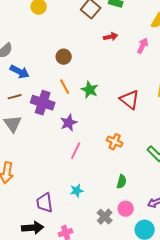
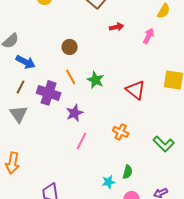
brown line: (15, 97) -> (21, 87), turned -48
cyan star: (77, 191) -> (109, 182), moved

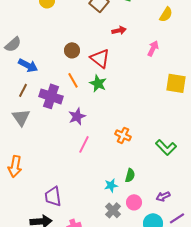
pink arrow: (149, 36) -> (153, 48), moved
red triangle: (136, 90) -> (100, 58), moved

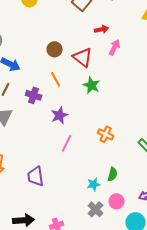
pink arrow: (153, 48) -> (115, 47), moved
green star: (98, 83) -> (92, 85), moved
purple cross: (51, 96) -> (34, 95), size x0.7
purple trapezoid: (53, 196) -> (36, 176), moved

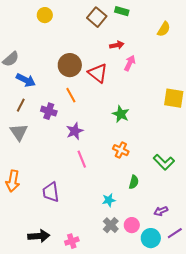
brown circle: (55, 49) -> (70, 65), size x1.5
green star: (92, 85) -> (121, 114), moved
pink line: (67, 143) -> (82, 159), turned -48
green semicircle: (113, 174) -> (134, 182), moved
pink circle: (117, 201) -> (132, 225), moved

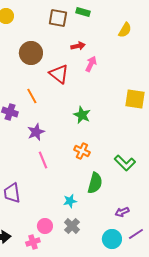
brown square: (97, 17) -> (58, 18), turned -30
brown circle: (70, 65) -> (31, 53), moved
green semicircle: (134, 182) -> (95, 183), size x1.5
pink circle: (132, 225) -> (45, 226), moved

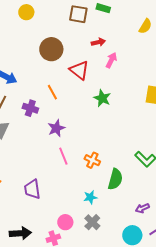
green star: (82, 115) -> (102, 98), moved
orange cross: (82, 151) -> (92, 160), moved

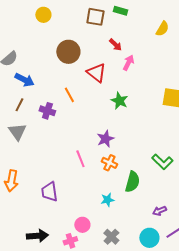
red arrow: (98, 42) -> (115, 45), turned 56
purple star: (56, 128) -> (105, 139), moved
gray cross: (92, 222) -> (111, 237), moved

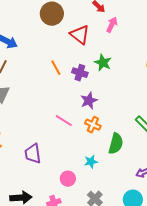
orange line: (69, 95) -> (56, 68), moved
purple cross: (47, 111) -> (80, 73), moved
pink line: (80, 159) -> (64, 121), turned -36
pink circle: (82, 225) -> (68, 179), moved

